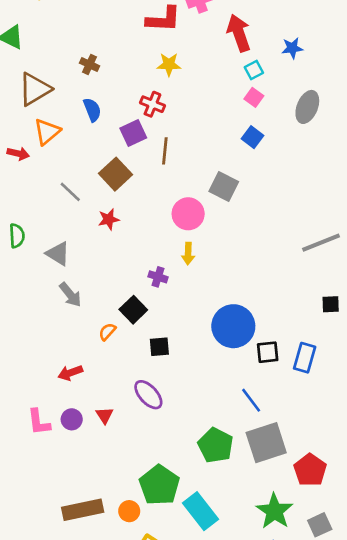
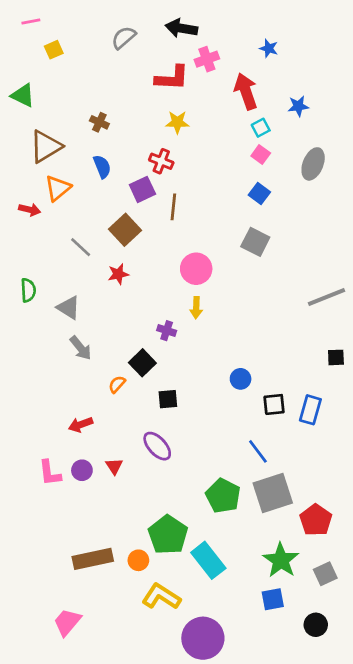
gray square: (224, 186) -> (255, 242), moved
blue circle: (233, 326) -> (241, 379), size x0.5

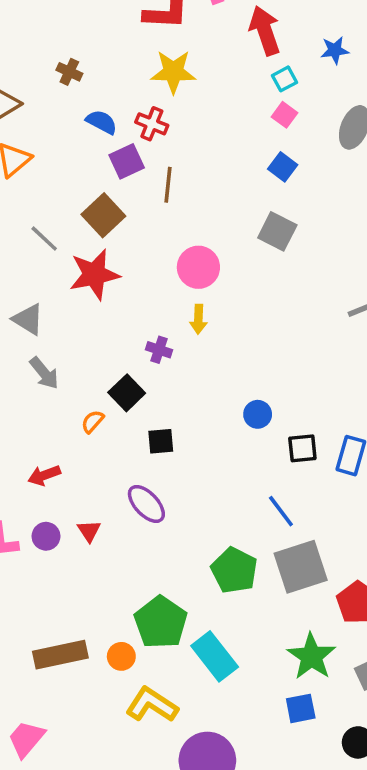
yellow star: (177, 122) -> (173, 72), size x1.4
blue semicircle: (102, 167) -> (102, 122), moved, turned -40
red star: (118, 274) -> (94, 274), size x1.8

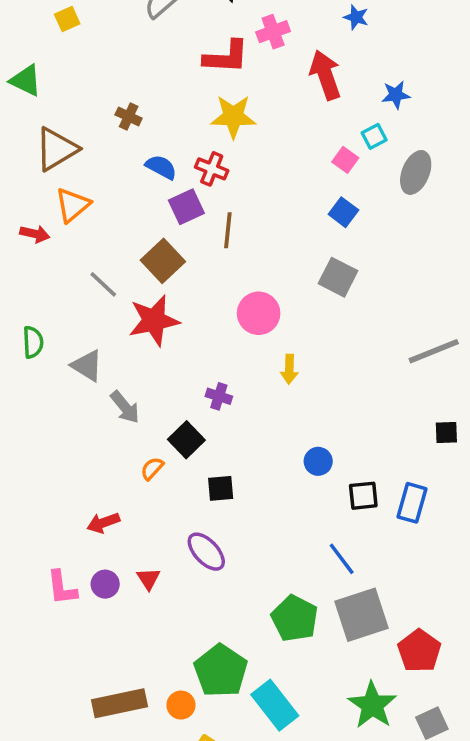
cyan square: (284, 79) -> (374, 136), moved
yellow arrow: (198, 319) -> (289, 369), moved
gray arrow: (44, 373) -> (125, 407), moved

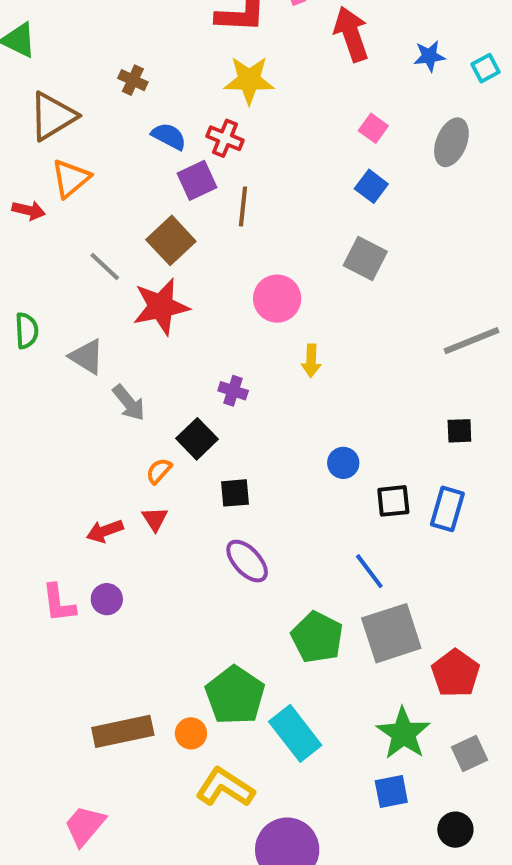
cyan square: (374, 136) -> (486, 68), moved
black square: (446, 432) -> (459, 431), moved
purple ellipse: (206, 552) -> (247, 561), moved
red triangle: (148, 579) -> (155, 519), moved

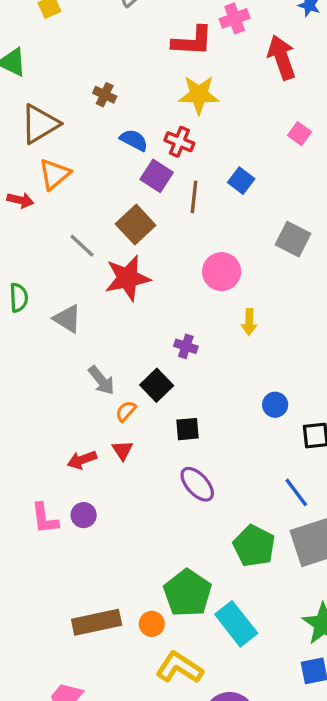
purple square: (197, 180) -> (157, 176), turned -32
blue square: (371, 186) -> (241, 181), moved
gray arrow: (129, 403) -> (101, 380), moved

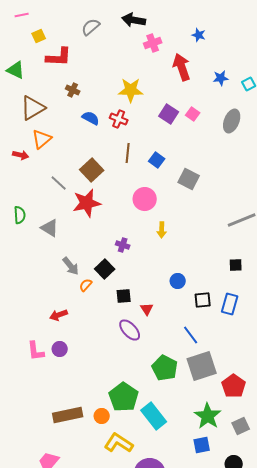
red L-shape: (192, 41) -> (59, 57), moved
purple square: (157, 176) -> (169, 114), moved
blue square: (241, 181) -> (157, 160), moved
red triangle: (123, 450) -> (147, 309), moved

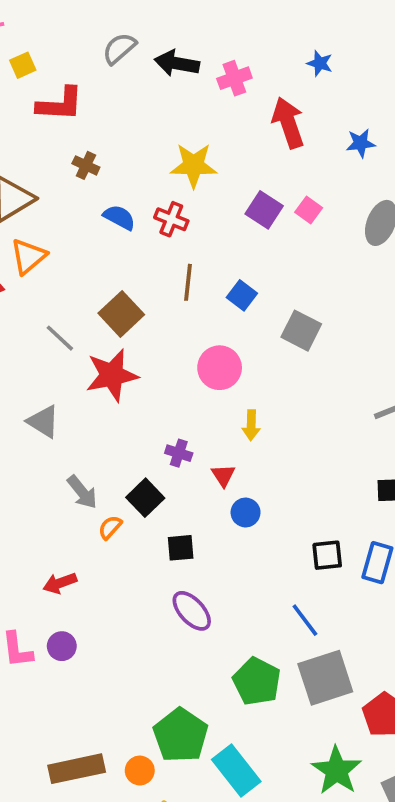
black arrow: (134, 20) -> (177, 63), moved
blue circle: (178, 281) -> (246, 513), moved
red triangle: (147, 309) -> (223, 475), moved

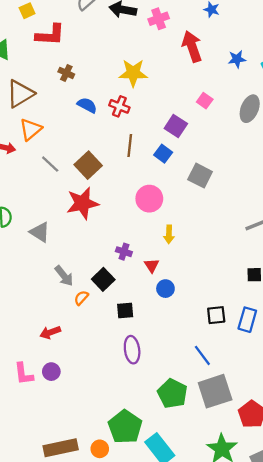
purple square: (264, 210) -> (176, 126), moved
gray line: (60, 338) -> (50, 164), moved
purple ellipse: (192, 611) -> (132, 350), turned 35

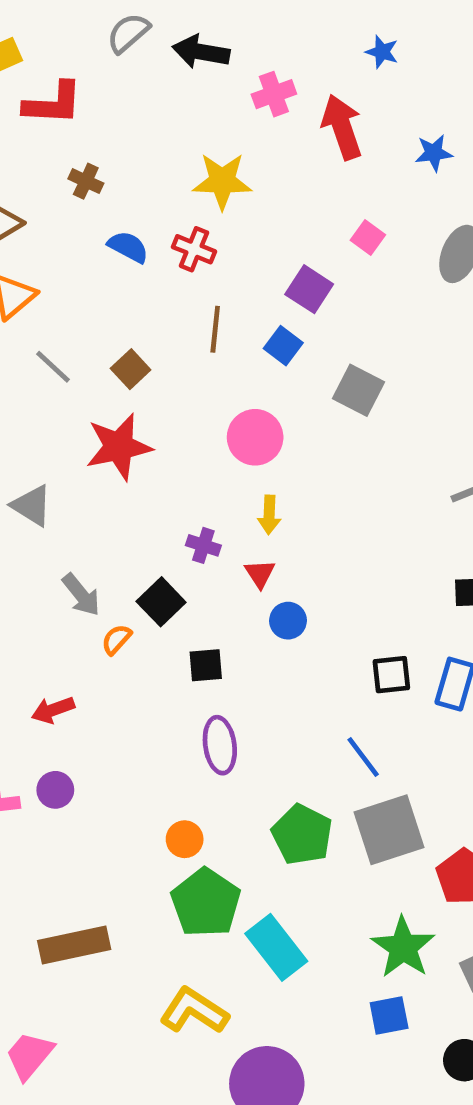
pink cross: (159, 19) -> (274, 94), moved
brown square: (88, 165) -> (131, 369), size x0.7
yellow arrow: (169, 234) -> (269, 515), moved
orange circle: (100, 449) -> (185, 839), moved

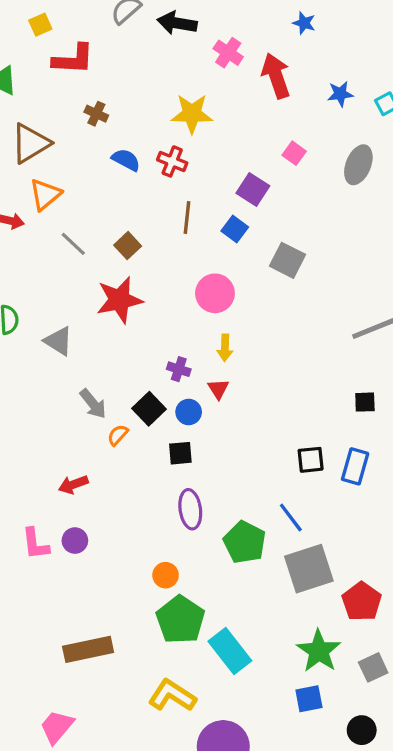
pink cross: (274, 94) -> (228, 53), turned -36
blue circle: (288, 621) -> (189, 412), moved
green pentagon: (302, 835) -> (245, 542), moved

